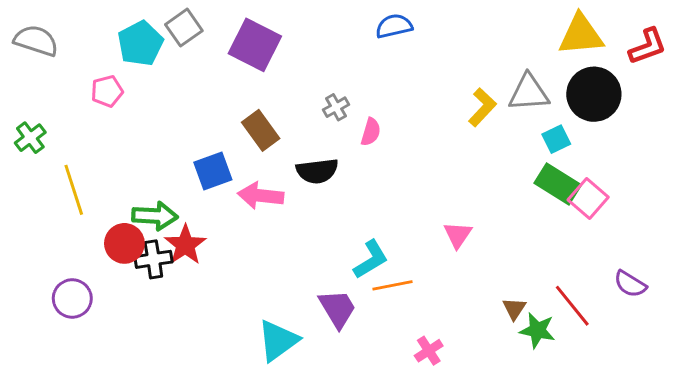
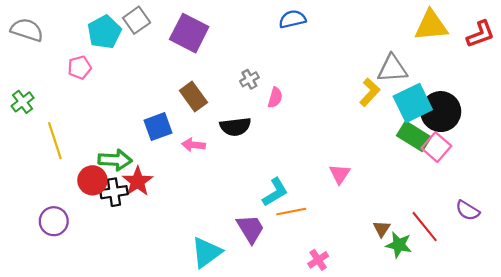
black circle: (594, 94) -> (441, 112), moved
yellow L-shape: (482, 107) -> (370, 92), moved
cyan square: (556, 139) -> (413, 103), size x1.8
pink arrow: (261, 196) -> (193, 145), size x0.7

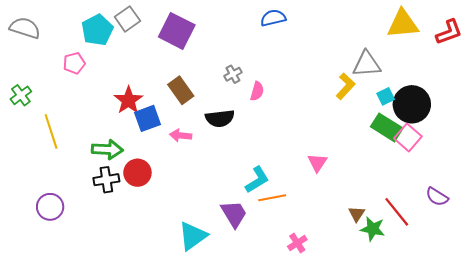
cyan square: (413, 103) -> (386, 96), size x0.5
red circle: (92, 180) -> (137, 173), moved
red star: (138, 181) -> (128, 100), moved

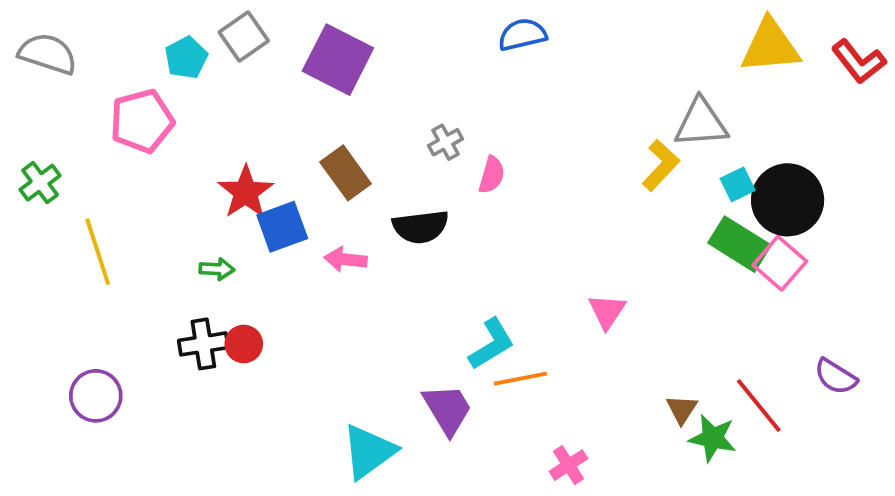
cyan pentagon: (97, 30) -> (186, 58), size x0.7
red L-shape: (449, 32) -> (859, 61), turned 72
pink pentagon: (74, 63) -> (142, 121), size x1.5
green arrow: (107, 150) -> (217, 269), moved, size x0.6
red circle: (137, 173) -> (244, 344), moved, size x0.7

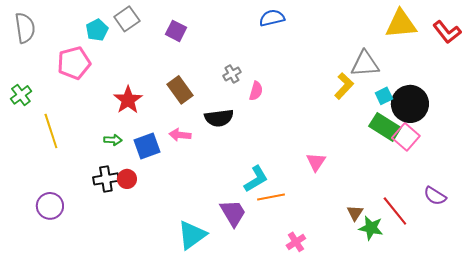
gray semicircle: (48, 54) -> (25, 28), turned 64
purple square: (338, 60) -> (176, 31), size x0.6
blue square: (282, 227) -> (147, 146), moved

